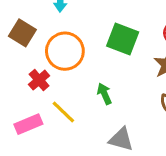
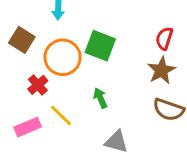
green square: (123, 39) -> (100, 46), moved

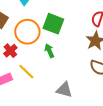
green arrow: (100, 98) -> (49, 51), moved

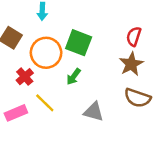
green arrow: (49, 51) -> (74, 77), turned -120
gray triangle: (64, 90) -> (94, 112), moved

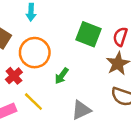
green square: (79, 43) -> (89, 34), moved
gray triangle: (94, 112) -> (81, 110), turned -40

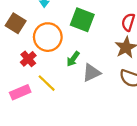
green square: (89, 34) -> (82, 20), moved
gray triangle: (81, 110) -> (91, 73), moved

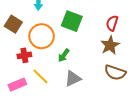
red cross: (28, 59) -> (24, 55), turned 32
gray triangle: (91, 73) -> (73, 79), moved

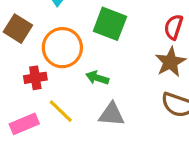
green arrow: (64, 55) -> (97, 78), turned 72
gray triangle: (73, 79) -> (112, 114), turned 30

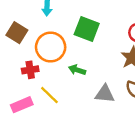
gray triangle: (112, 114) -> (105, 94), moved

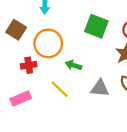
green square: (87, 29) -> (96, 26), moved
yellow line: (49, 95) -> (60, 89), moved

